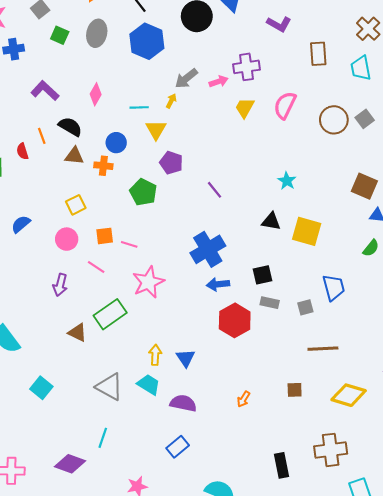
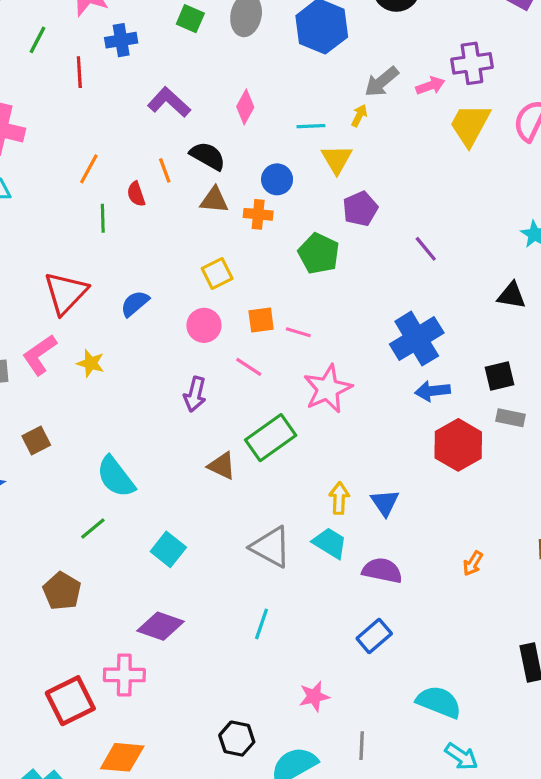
yellow trapezoid: (245, 108) -> (470, 125), size x1.4
purple pentagon: (171, 163) -> (360, 209), turned 30
purple diamond: (70, 464) -> (160, 626), moved

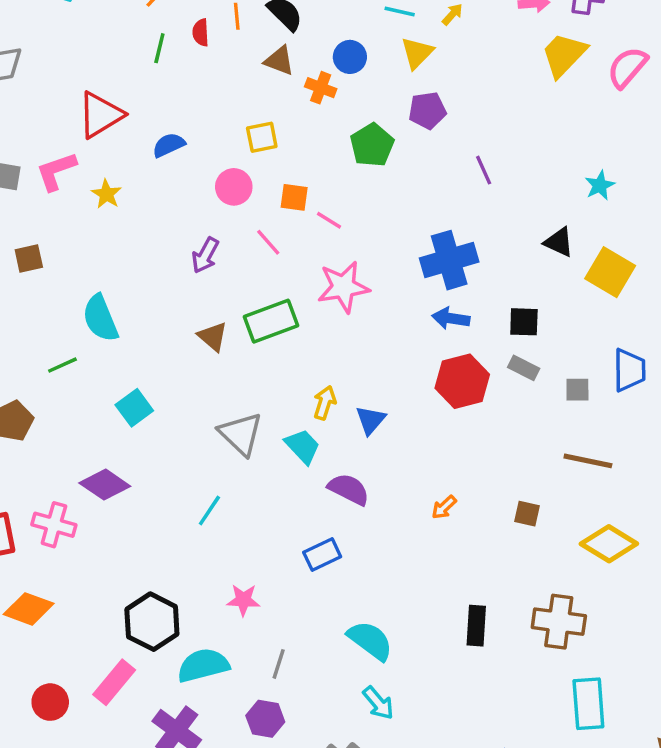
black hexagon: (237, 739) -> (152, 622), size x1.5

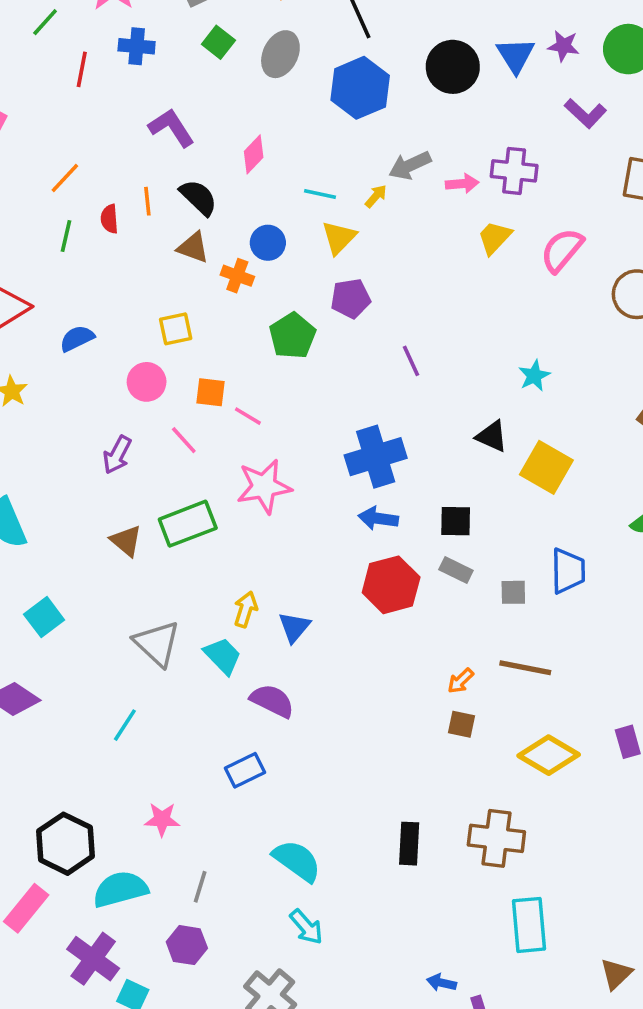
yellow trapezoid: (564, 55) -> (495, 238), size x0.7
orange arrow: (444, 507) -> (461, 681), moved

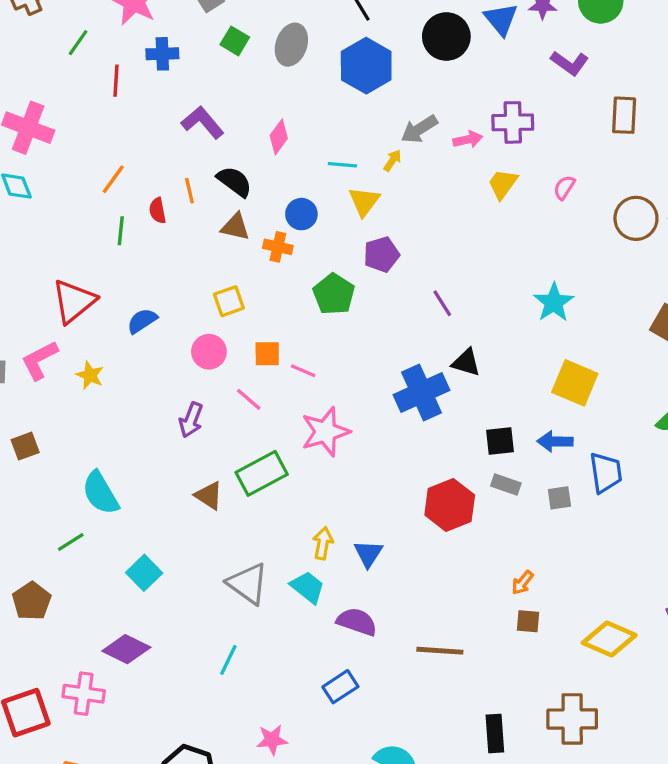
pink semicircle: (562, 250) -> (564, 188), size x0.6
cyan star: (534, 376) -> (554, 302), size x1.4
black triangle: (492, 436) -> (466, 362), moved
blue arrow: (378, 518) -> (555, 441), moved
brown line: (525, 668) -> (440, 651), moved

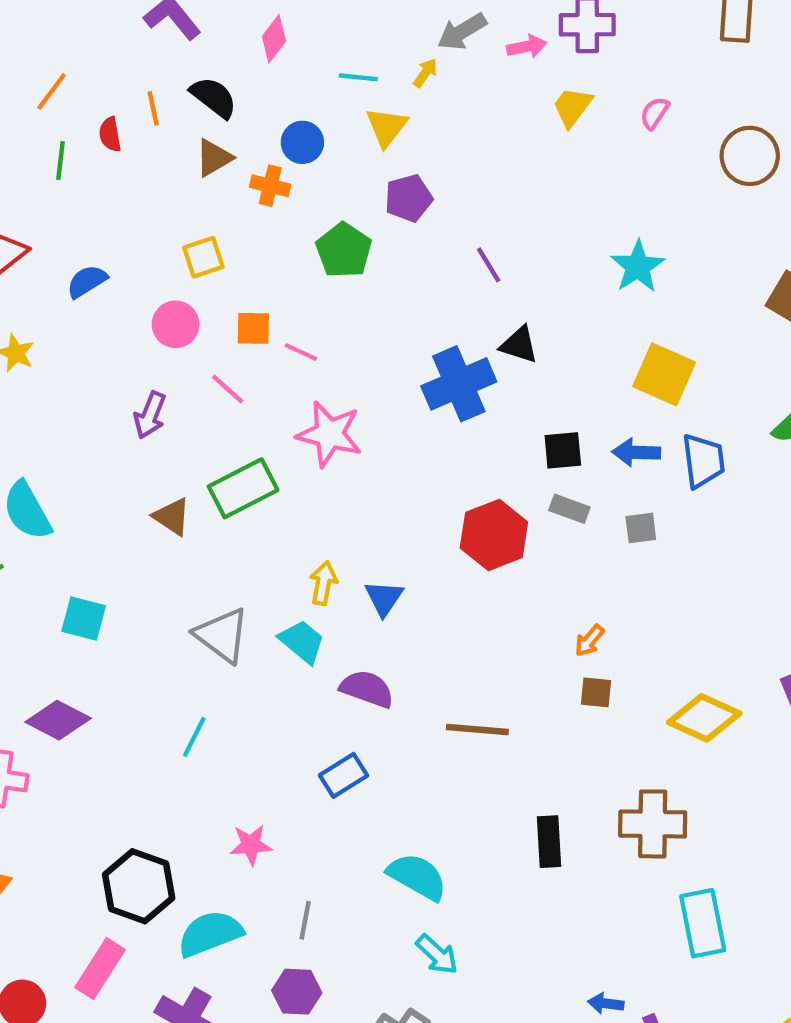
brown triangle: (235, 227) -> (214, 158), turned -44
pink star: (325, 432) -> (329, 434), turned 30
blue trapezoid: (606, 473) -> (703, 461), moved
cyan square: (144, 573) -> (84, 619), turned -32

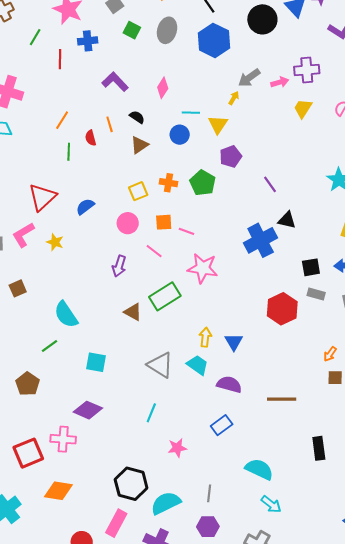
cyan line: (358, 77) -> (191, 113), moved
black semicircle: (214, 97) -> (137, 117), size x0.7
orange cross: (270, 186) -> (169, 183), moved
pink star: (251, 845) -> (177, 448), moved

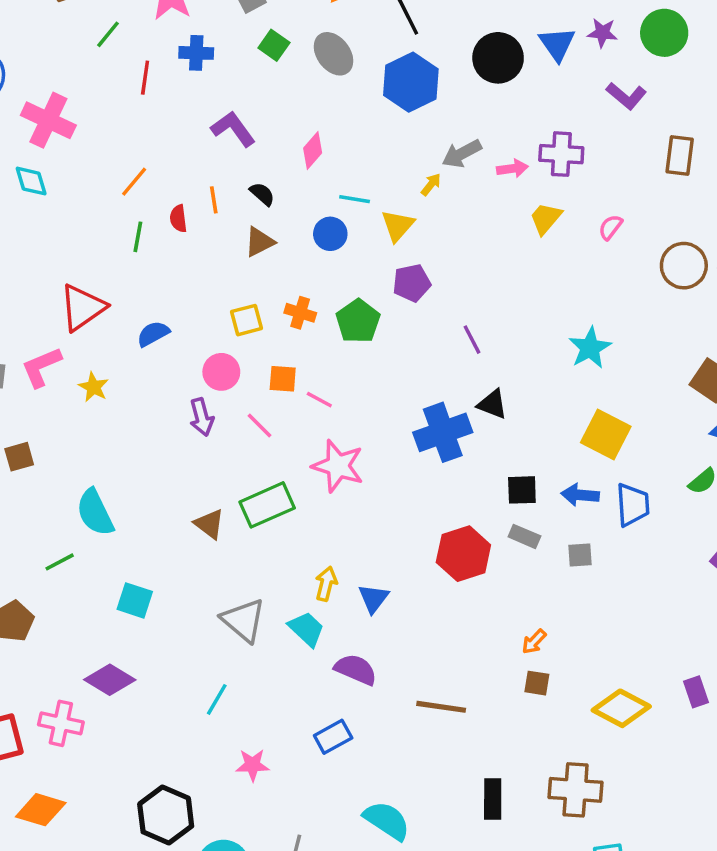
gray ellipse: (167, 30) -> (333, 54), turned -60
purple arrow: (119, 266) -> (202, 417), moved, turned -40

